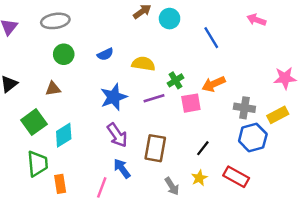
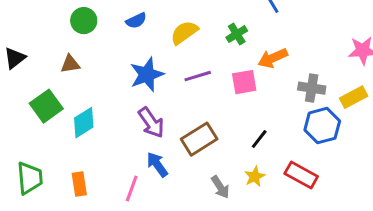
yellow semicircle: (143, 64) -> (184, 33), turned -45
green cross: (175, 80) -> (237, 34), moved
brown rectangle: (155, 148) -> (199, 139), turned 48
green trapezoid: (38, 164) -> (30, 178), moved

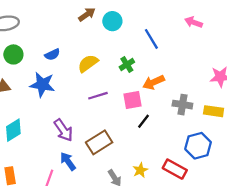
blue star: (147, 75) -> (42, 85), moved, turned 30
yellow rectangle: (354, 97) -> (214, 111), turned 36
blue hexagon: (322, 126) -> (198, 146), moved
black line: (259, 139) -> (144, 121), moved

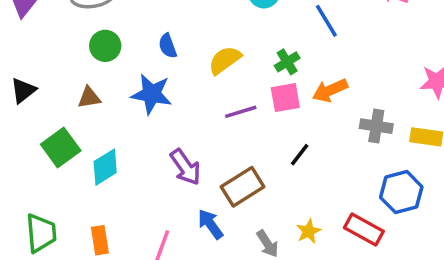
blue semicircle: (52, 54) -> (168, 46), turned 96
pink square: (132, 100) -> (285, 98), moved
black line: (144, 121) -> (300, 155), moved
blue arrow: (68, 161) -> (210, 224), moved

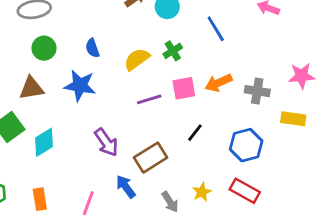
green cross: (287, 62) -> (173, 51), moved
brown triangle: (89, 98) -> (32, 88), size x1.4
gray cross: (376, 126) -> (257, 91), moved
blue hexagon: (401, 192) -> (246, 145), moved

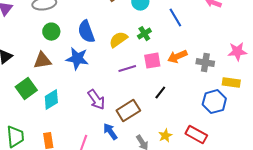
blue semicircle: (92, 48) -> (86, 32), size x1.6
blue hexagon: (246, 145) -> (214, 102), moved

